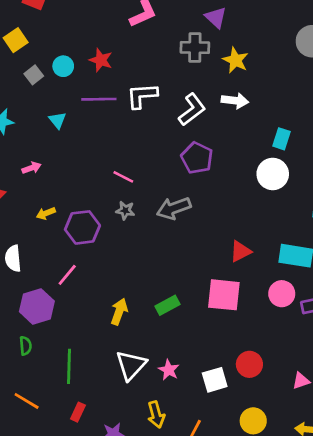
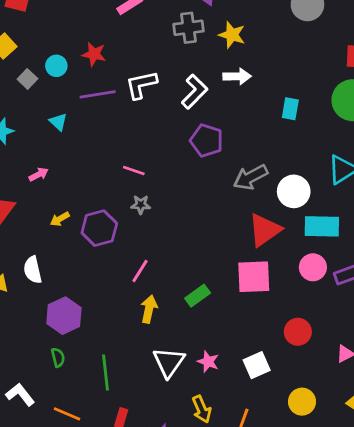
white circle: (273, 174) -> (294, 191), moved
gray arrow: (174, 208) -> (251, 177), moved
red triangle: (241, 251) -> (265, 230), size x1.5
pink line: (67, 275) -> (140, 271), moved
red circle: (249, 364) -> (298, 332), moved

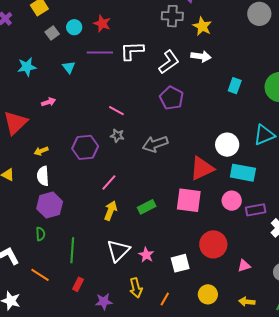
gray arrow: (251, 177) -> (155, 144), moved
yellow arrow: (60, 219) -> (41, 151), moved
white semicircle: (33, 270) -> (43, 176), moved
red circle: (298, 332) -> (213, 244), size x1.4

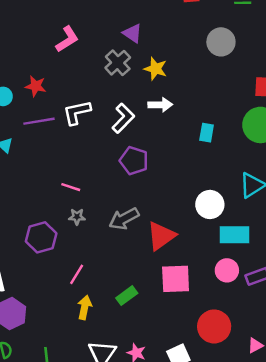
gray cross: (172, 16) -> (118, 63), turned -35
red triangle: (202, 168) -> (161, 236), moved

